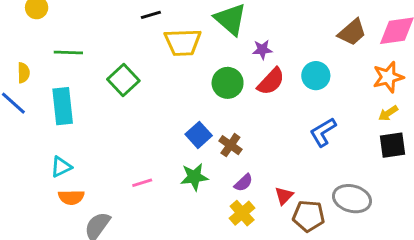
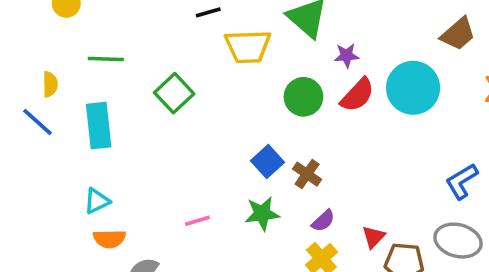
cyan circle: (316, 76) -> (413, 88), size x1.5
blue L-shape: (323, 132) -> (462, 181), moved

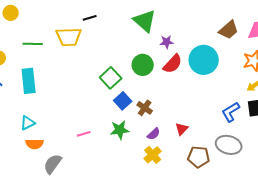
yellow trapezoid: (248, 46) -> (69, 37), moved
green square: (174, 93) -> (111, 78), moved
red triangle: (374, 237) -> (182, 129), moved

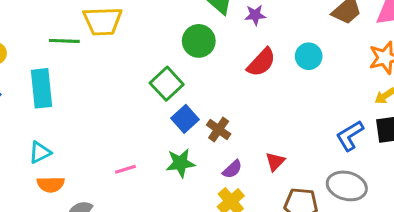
purple star: (167, 42) -> (255, 15), moved
green line: (33, 44) -> (64, 41), moved
cyan circle: (204, 60) -> (309, 56), size x0.6
green circle: (143, 65) -> (199, 41), moved

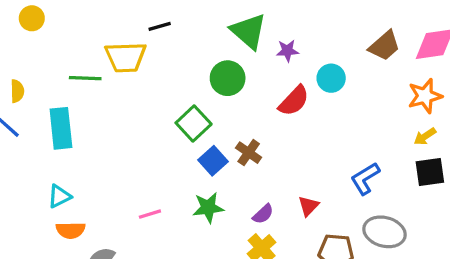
cyan circle: (309, 56) -> (331, 78), moved
brown cross: (219, 129) -> (249, 153), moved
blue L-shape: (350, 136) -> (365, 178), moved

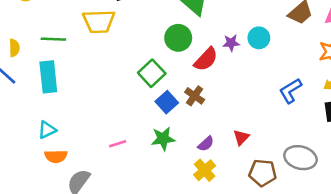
purple star: (287, 51) -> (231, 43), moved
green line: (85, 78) -> (53, 39), moved
red semicircle: (294, 101) -> (206, 59), moved
blue L-shape: (365, 178) -> (290, 91), moved

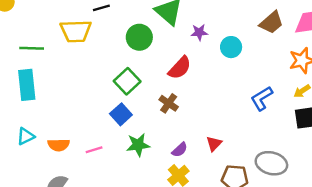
green circle: (178, 38) -> (139, 37), moved
purple star: (231, 43) -> (199, 32), moved
blue square: (167, 102) -> (121, 114), moved
orange semicircle: (56, 156) -> (59, 145), moved

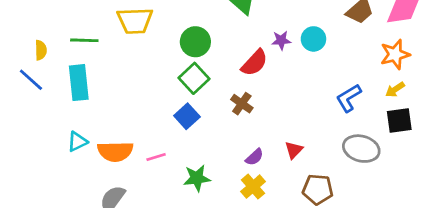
purple star: (199, 32) -> (281, 40), moved
green circle: (139, 37) -> (195, 42), moved
orange semicircle: (59, 145) -> (115, 151), size x1.4
green star: (138, 145) -> (197, 178), moved
gray ellipse: (271, 163) -> (361, 149), moved

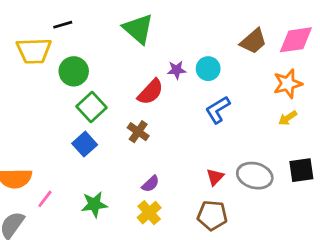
green circle: (195, 42) -> (74, 71), moved
blue L-shape: (349, 98) -> (218, 110), moved
black square: (399, 120) -> (301, 170), moved
red triangle: (294, 150) -> (215, 177), moved
pink line: (156, 157) -> (45, 199), moved, turned -36

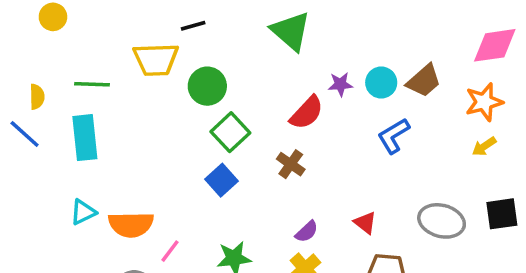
brown trapezoid: (253, 41) -> (424, 81), moved
red triangle: (215, 177) -> (365, 223), moved, turned -36

